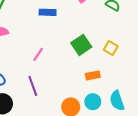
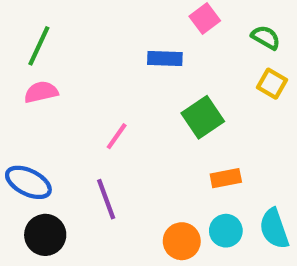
blue rectangle: (48, 12) -> (165, 58), moved
yellow square: (111, 48) -> (272, 84), moved

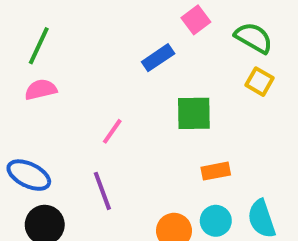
green semicircle: (266, 37) -> (254, 38), size x1.4
blue rectangle: (165, 58) -> (158, 58), turned -36
green square: (203, 117) -> (194, 113), turned 33

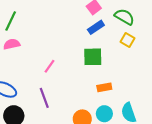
blue rectangle: (158, 58) -> (96, 27), moved

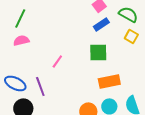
orange rectangle: (104, 87) -> (109, 81), size x1.5
purple line: (44, 98) -> (40, 86), moved

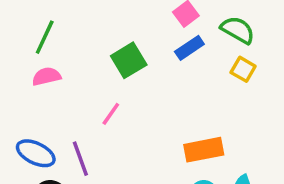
green square: (98, 52) -> (129, 60), moved, turned -30

